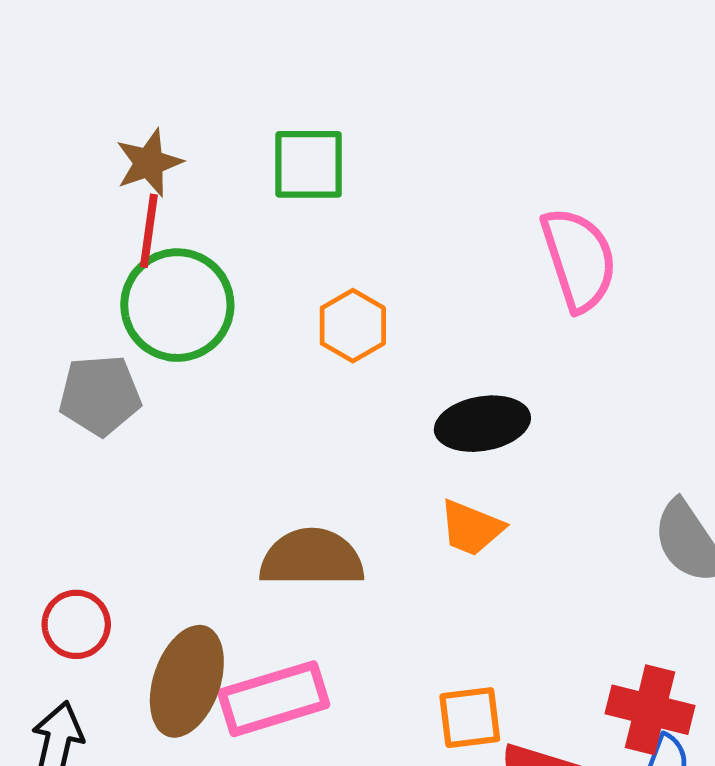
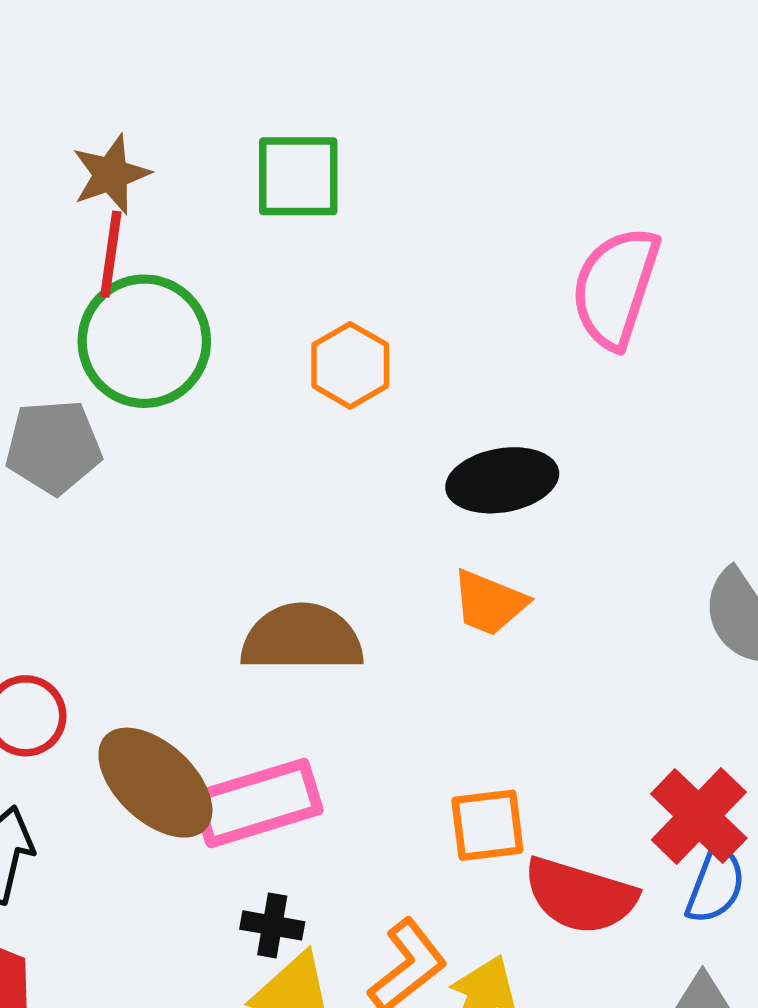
pink semicircle: (579, 259) -> (615, 287), turned -144
brown ellipse: (187, 681) -> (155, 783), turned -66
red cross: (650, 710) -> (699, 816), turned 30

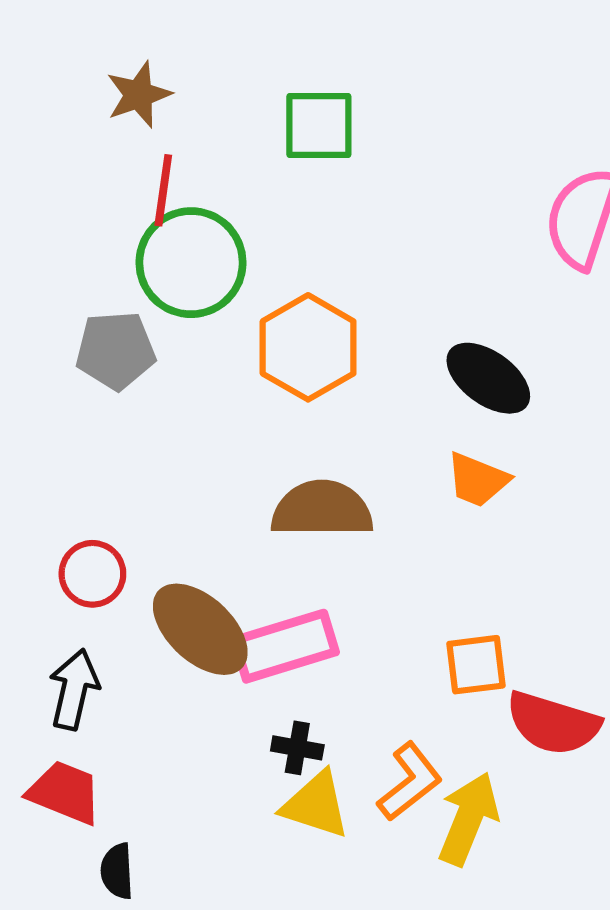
brown star: (111, 174) -> (139, 95), moved
orange hexagon: (350, 365) -> (308, 347), moved, size x1.5
black ellipse: (502, 480) -> (488, 378), turned 46

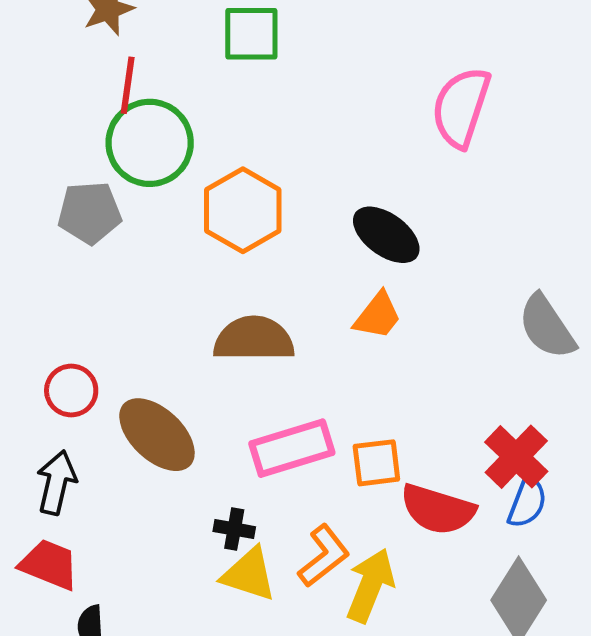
orange trapezoid: (478, 480) -> (378, 316), turned -74
pink rectangle: (285, 646) -> (292, 448), moved

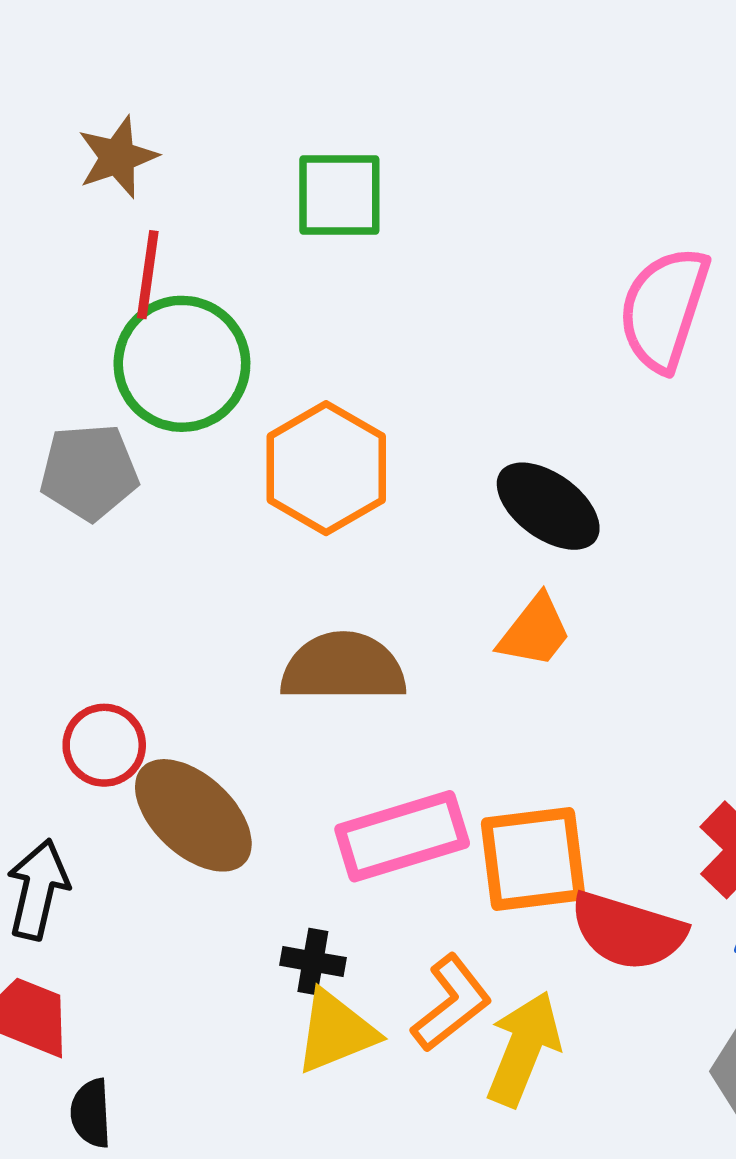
red circle: (71, 390) -> (104, 745), moved
orange square: (376, 463) -> (533, 859), size x1.4
yellow triangle: (249, 574) -> (336, 1032), turned -40

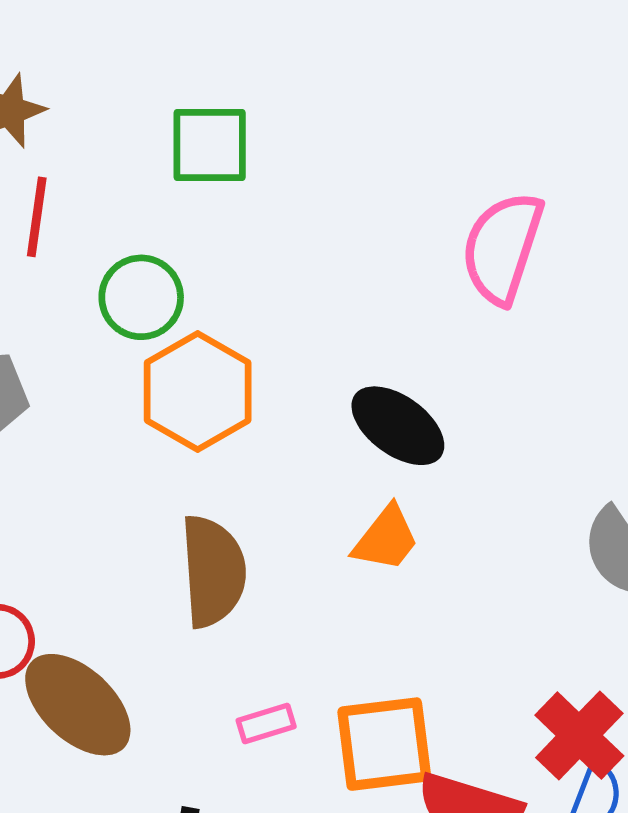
green circle: (182, 364) -> (141, 297), moved, size x0.7
brown semicircle: (343, 667) -> (213, 571), turned 86
pink rectangle: (402, 836) -> (266, 724), size x0.5

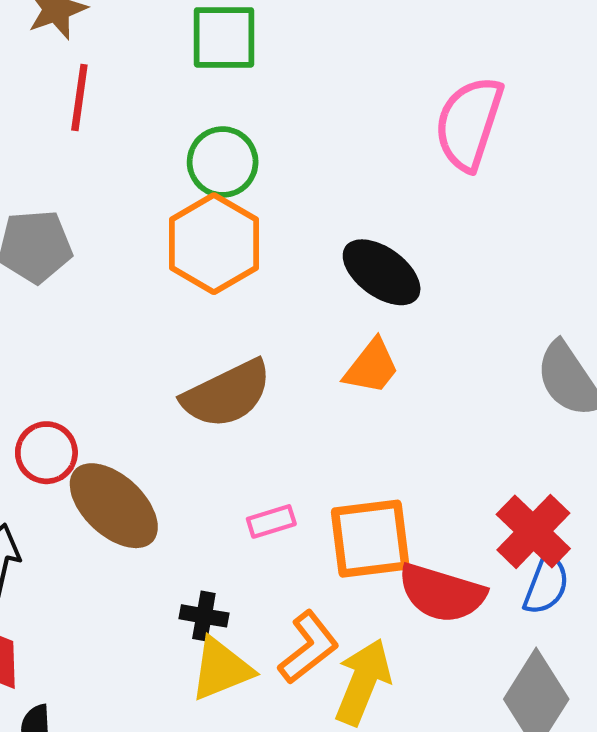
green circle: (141, 297) -> (223, 162), moved
brown semicircle: (213, 571) -> (227, 394), turned 68

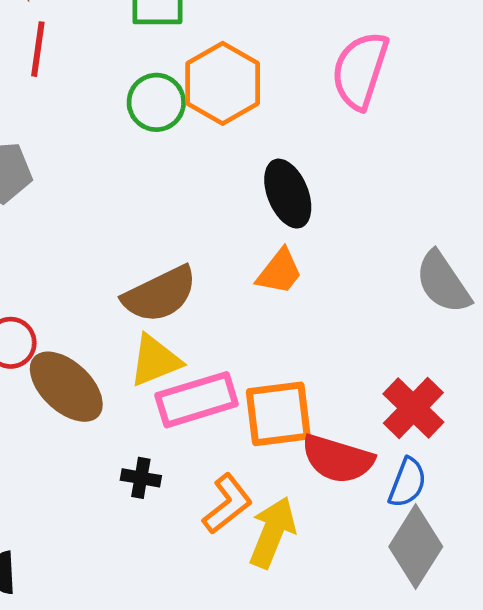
orange hexagon: (214, 244) -> (223, 83), moved
black ellipse: (382, 272) -> (288, 194), turned 32
pink rectangle: (271, 521) -> (197, 400), size x2.0
blue semicircle: (546, 584) -> (407, 483), moved
yellow triangle: (221, 669) -> (155, 361), moved

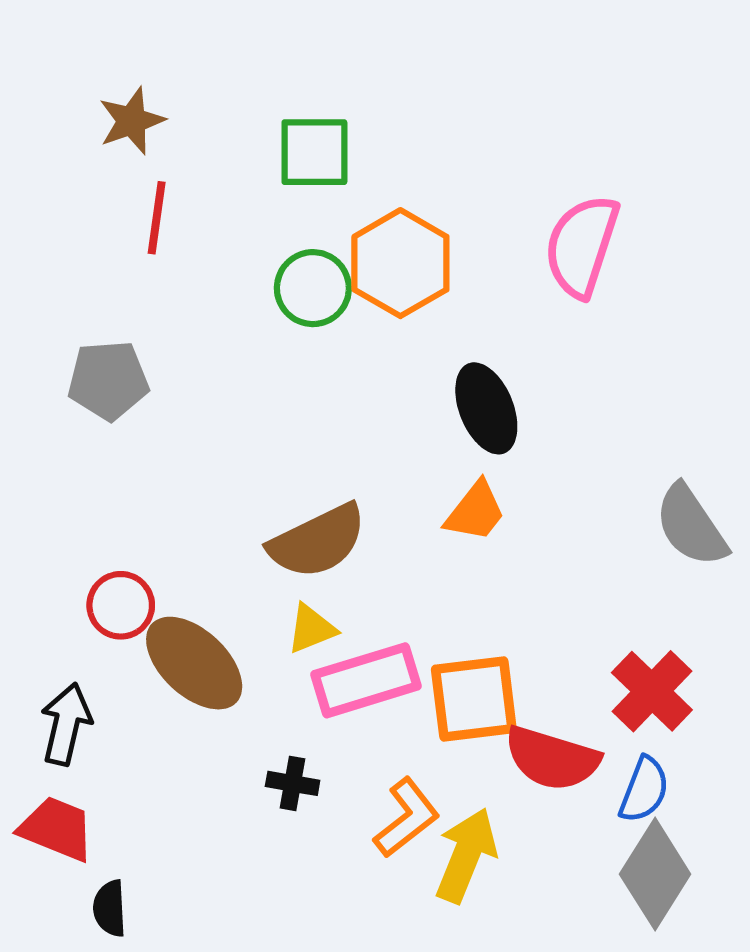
yellow triangle: (155, 361) -> (311, 629), size x0.7

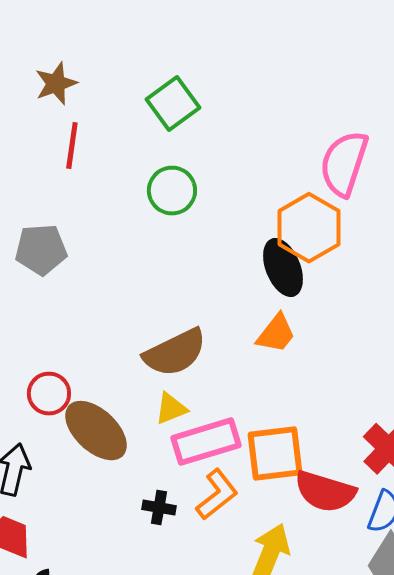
green square: (314, 152) -> (173, 104), turned -36
orange hexagon: (400, 263) -> (309, 228), moved
orange L-shape: (407, 818) -> (217, 495), moved

